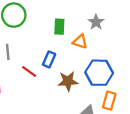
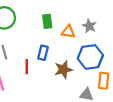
gray star: (96, 22) -> (89, 26), moved
red line: (29, 72) -> (27, 67), turned 64

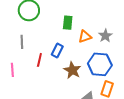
orange triangle: (68, 32) -> (85, 37), turned -40
brown star: (63, 69) -> (72, 70), turned 30

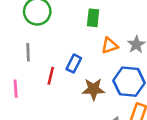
green rectangle: (68, 23) -> (93, 18), moved
brown star: (72, 70) -> (93, 89), turned -30

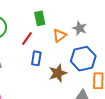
red line: (51, 76) -> (27, 38), moved, turned 40

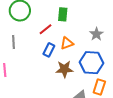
orange triangle: (59, 36) -> (67, 43), moved

